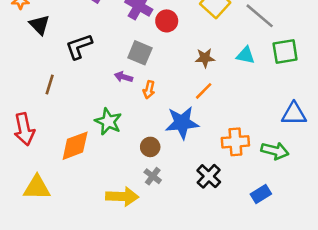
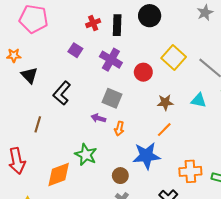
red circle: (167, 21) -> (143, 72), moved
black L-shape: (79, 46) -> (62, 93), turned -30

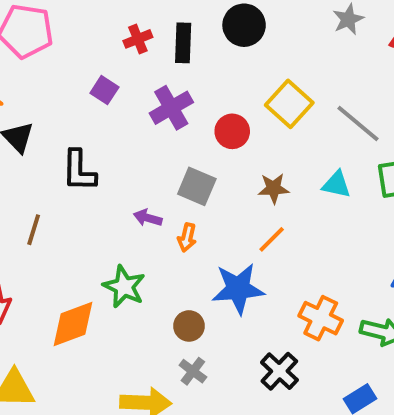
purple cross: (111, 60) -> (171, 108), turned 30
black L-shape: (62, 93) -> (79, 171), turned -40
gray square: (112, 98) -> (197, 186), moved
orange cross: (190, 171) -> (321, 318), turned 30

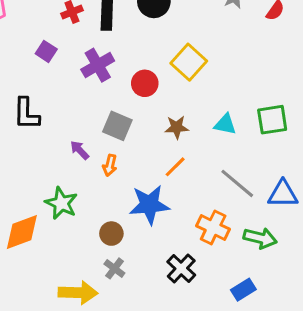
gray line: (358, 123) -> (237, 183), moved
purple arrow: (148, 218) -> (80, 150), turned 30

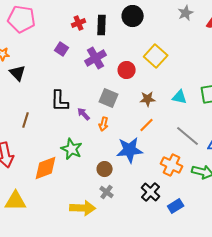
black L-shape: (26, 114) -> (60, 101), moved
blue rectangle: (243, 290) -> (176, 206), moved

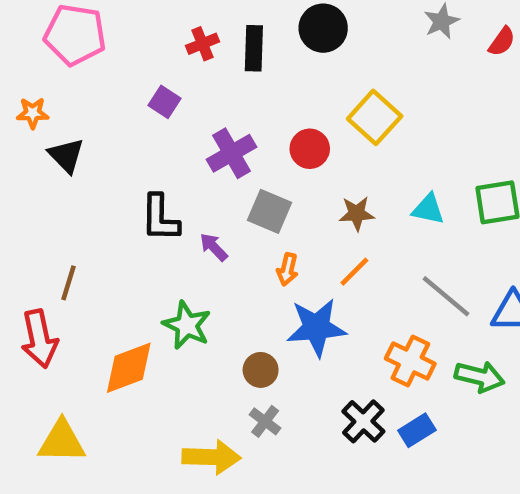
purple cross: (96, 58) -> (232, 153), moved
brown line: (26, 120) -> (68, 283), moved
orange arrow: (104, 124) -> (287, 269), moved
blue rectangle: (176, 206) -> (417, 430), moved

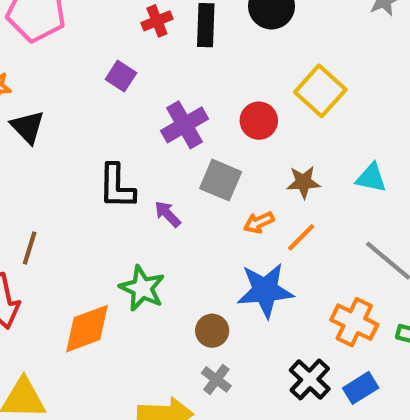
orange arrow: (287, 269) -> (259, 222), moved, turned 52

